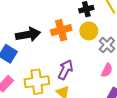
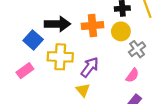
yellow cross: (37, 82) -> (60, 57), moved

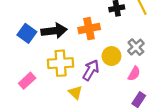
yellow circle: (121, 31) -> (111, 56), moved
blue square: (33, 40) -> (27, 33), moved
yellow triangle: (83, 90) -> (75, 92), moved

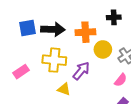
blue square: (27, 33) -> (27, 28), turned 36
yellow circle: (111, 56) -> (103, 49), moved
yellow triangle: (75, 92) -> (64, 89), turned -32

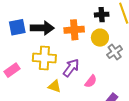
yellow circle: (103, 49) -> (100, 38), moved
pink semicircle: (121, 80) -> (91, 81), moved

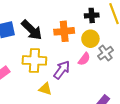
black arrow: (42, 28) -> (32, 30), turned 45
pink semicircle: (91, 81) -> (84, 59), moved

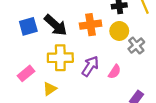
pink semicircle: (84, 59) -> (115, 72), moved
yellow triangle: (45, 89) -> (50, 89), moved, turned -48

